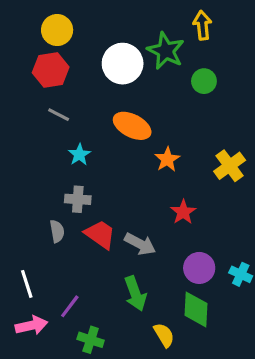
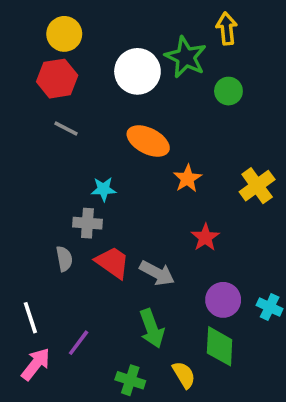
cyan star: (79, 155) -> (104, 189), moved, turned 30
pink arrow: (32, 325) -> (36, 364), turned -40
green cross: (91, 340) -> (130, 380), moved

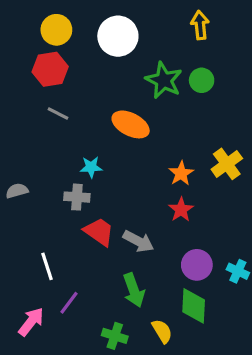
green star: (186, 57) -> (164, 80), moved
white circle: (137, 71) -> (118, 36), moved
orange star: (187, 178) -> (181, 173), moved
gray semicircle: (64, 259) -> (17, 191), moved, turned -95
white line: (30, 318) -> (47, 266), moved

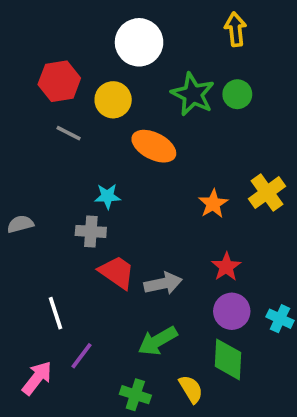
yellow circle: (56, 30) -> (113, 100), moved
red star: (181, 210) -> (226, 267), moved
gray arrow: (138, 241) -> (163, 283), turned -40
green arrow: (134, 290) -> (158, 341), turned 80

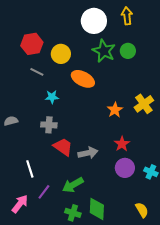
white circle: (139, 42) -> (94, 21), moved
cyan star: (107, 196) -> (52, 97), moved
green arrow: (158, 341) -> (73, 185), moved
green diamond: (228, 359) -> (97, 209), moved
yellow semicircle: (191, 389) -> (142, 210), moved

